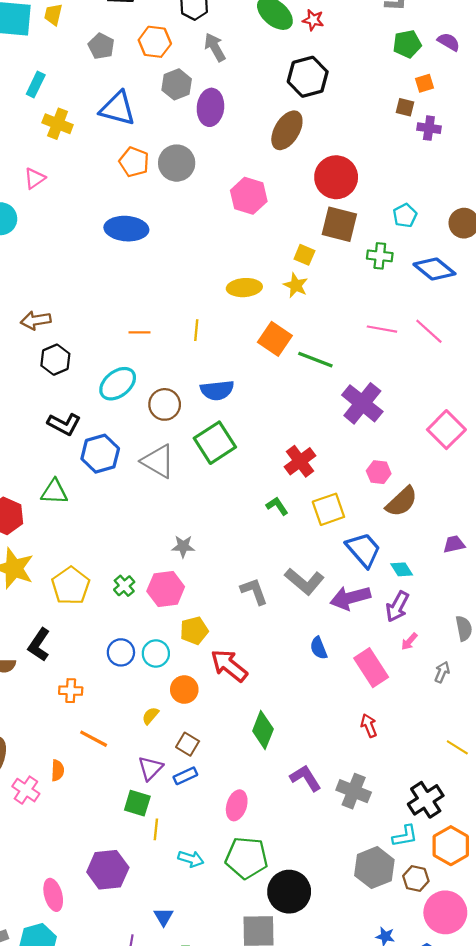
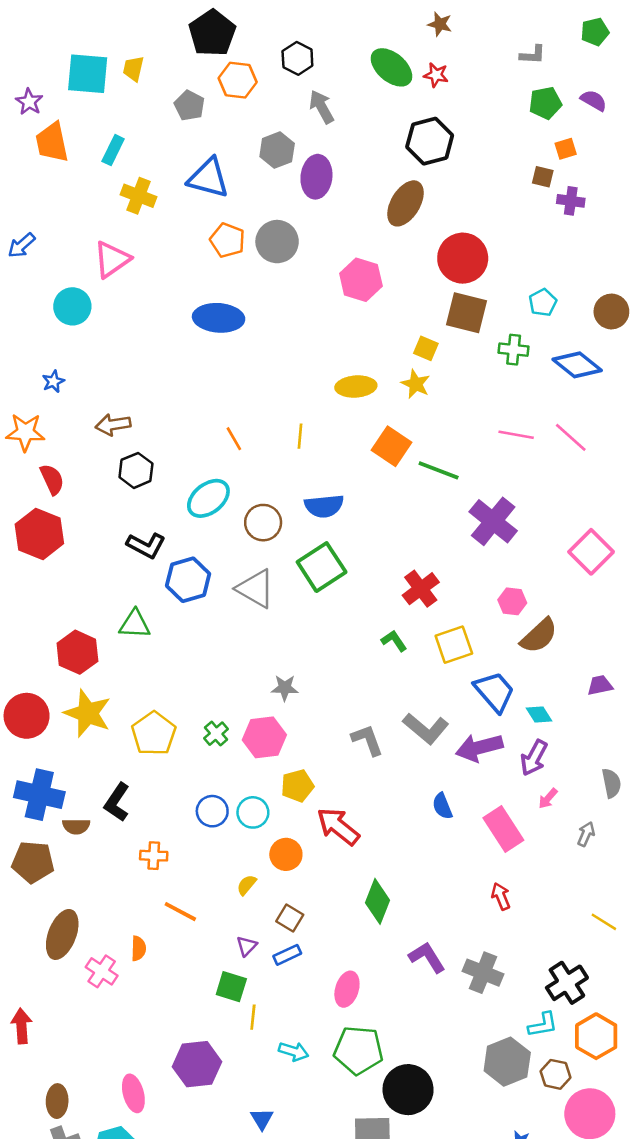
orange hexagon: (155, 42) -> (238, 80), moved
pink triangle: (35, 178) -> (112, 259), size x1.5
orange line: (139, 332) -> (234, 439), turned 60
purple triangle: (150, 768) -> (247, 946), size x0.7

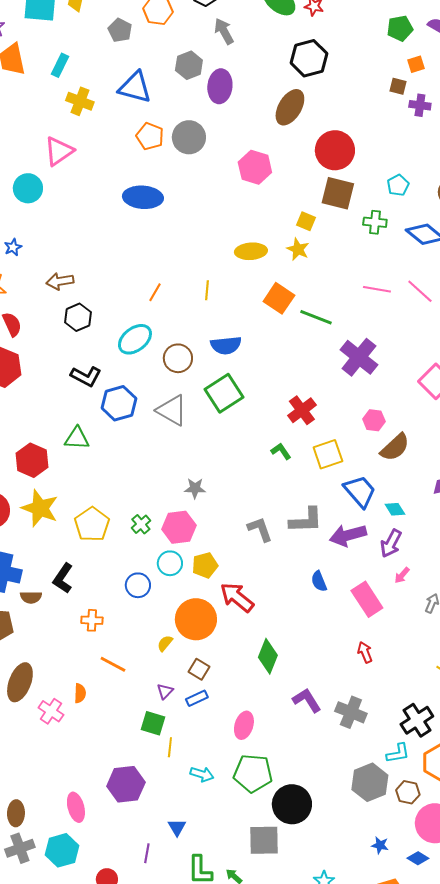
orange line: (234, 439) -> (155, 292), turned 60
gray L-shape: (426, 729) -> (306, 520), turned -42
cyan circle: (253, 812) -> (170, 563), moved
orange circle: (286, 854) -> (196, 619), size x1.6

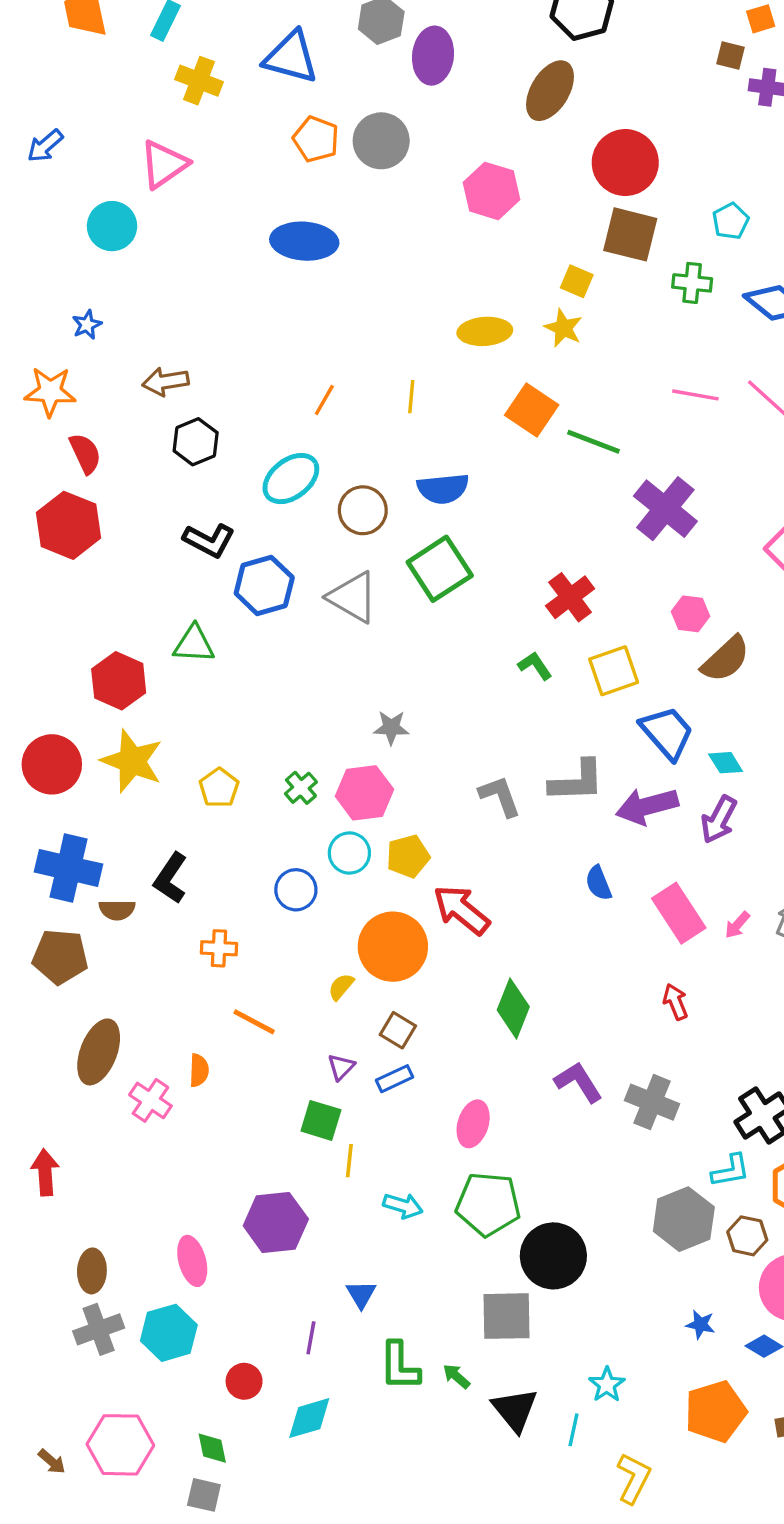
yellow pentagon: (92, 524) -> (219, 788), size x0.7
pink arrow: (402, 575) -> (737, 925), moved

